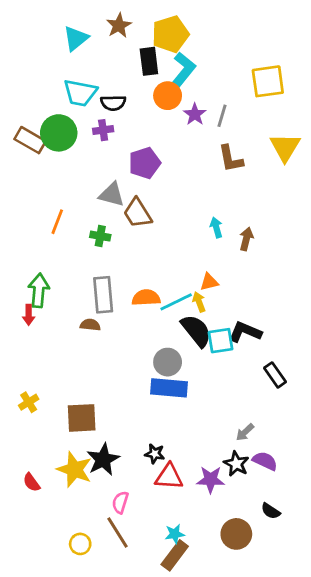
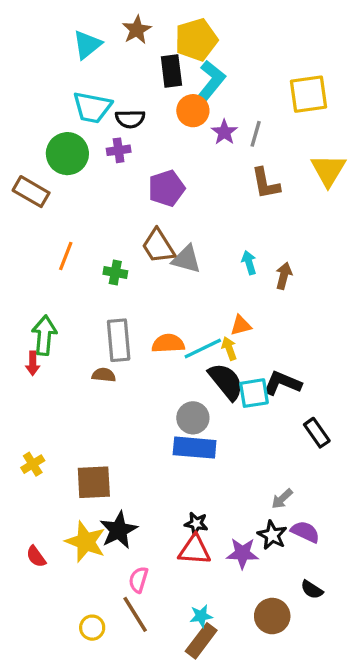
brown rectangle: (30, 140) -> (31, 192), moved
gray triangle: (112, 194) -> (186, 259), moved
black star: (155, 454) -> (196, 524), moved

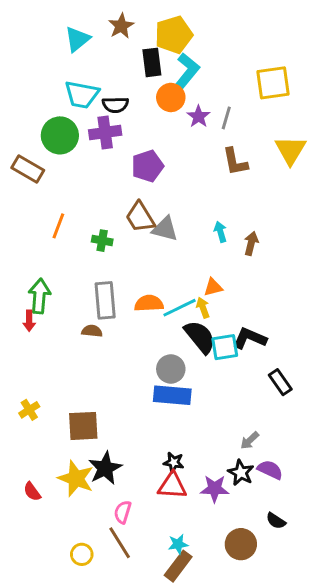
purple cross: (119, 150) -> (105, 133), size x1.5

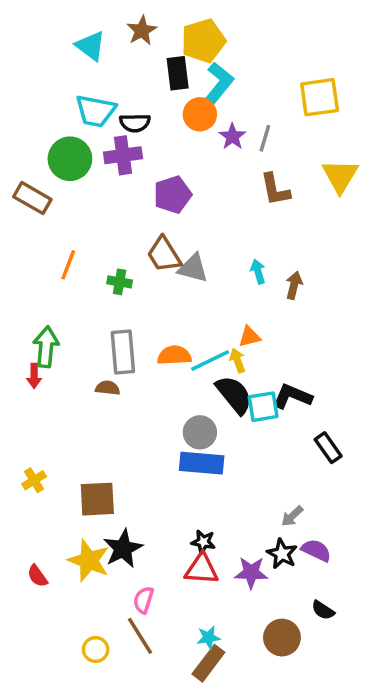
cyan triangle: (77, 39) -> (90, 46), turned -44

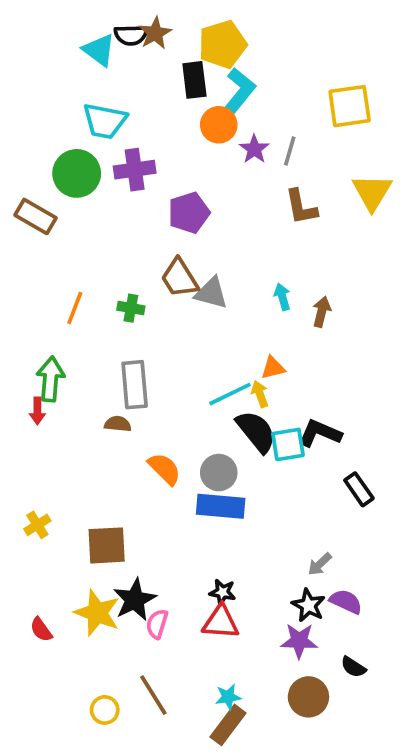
black semicircle: (135, 123) -> (131, 35), moved
orange line: (68, 265) -> (75, 308), moved
orange semicircle: (174, 355) -> (165, 469), moved, turned 48
purple star: (251, 573) -> (299, 641), moved
pink semicircle: (143, 600) -> (157, 624), moved

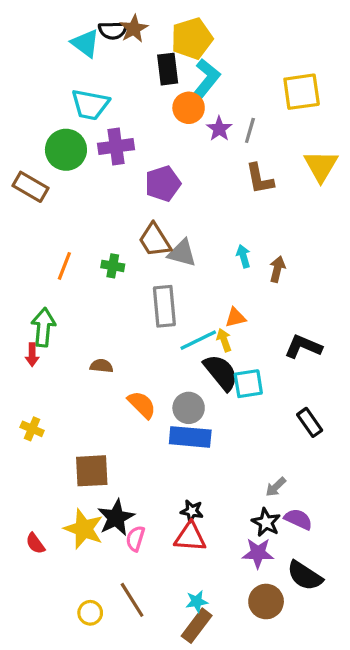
gray rectangle: (135, 385) -> (164, 306), moved
black L-shape: (320, 433) -> (303, 347), moved
yellow cross: (37, 525) -> (32, 429), moved, turned -35
black semicircle: (353, 667) -> (305, 576), size x1.6

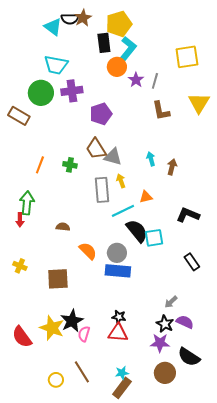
yellow arrow: (224, 340) -> (121, 181), moved
brown square: (92, 471) -> (58, 279), moved
red semicircle: (35, 543) -> (22, 337), size x1.6

